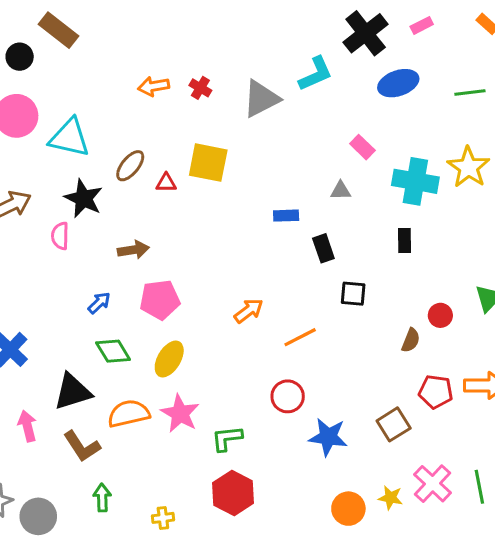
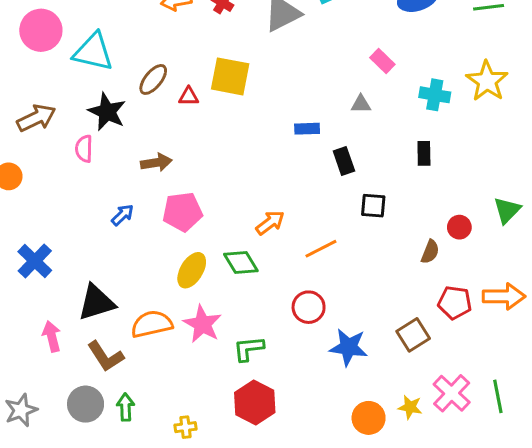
cyan cross: (415, 181) -> (435, 95), size x0.7
green diamond: (113, 351) -> (241, 263), moved
gray circle: (38, 516) -> (86, 404), moved

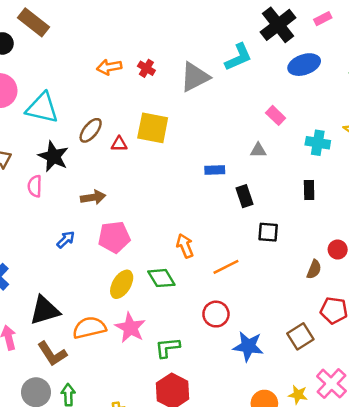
orange arrow: (270, 223) -> (185, 246), turned -75

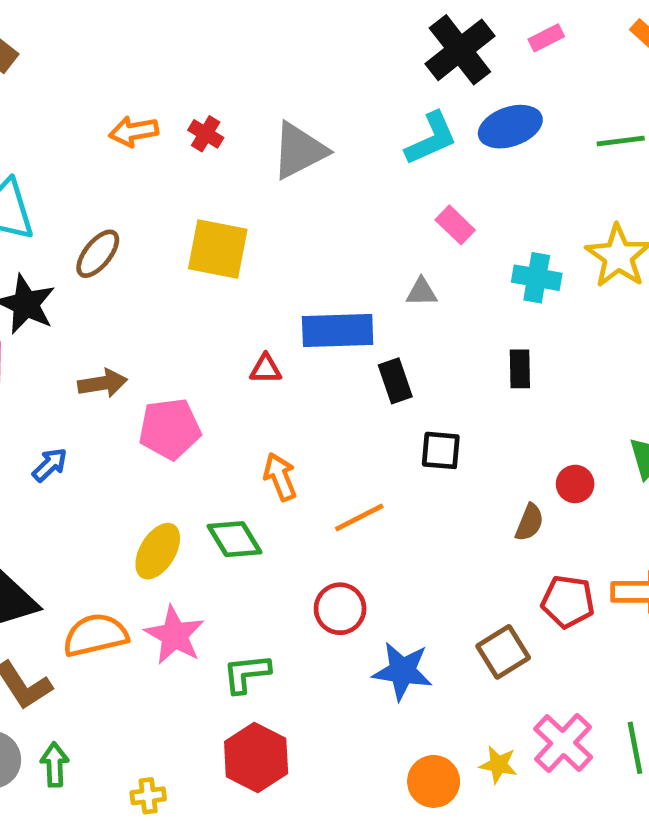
cyan L-shape: (238, 57) -> (431, 139), moved
red triangle: (119, 144) -> (266, 369), moved
blue rectangle: (215, 170) -> (338, 330), size x1.8
pink pentagon: (114, 237) -> (170, 429), moved

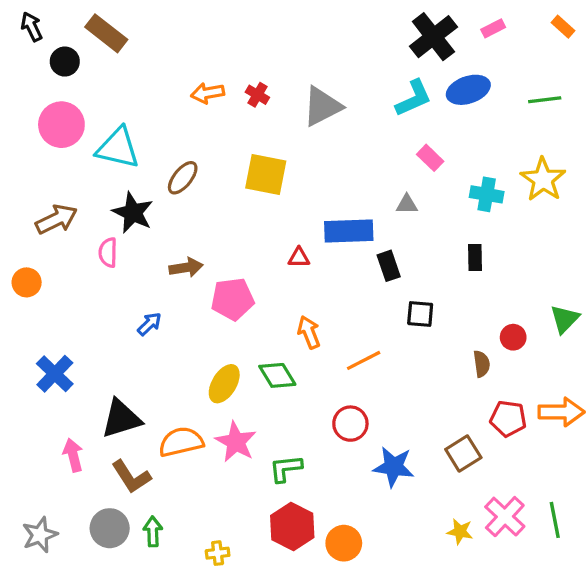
brown semicircle: (530, 522) -> (482, 364), turned -30
orange circle: (434, 781) -> (344, 543), moved

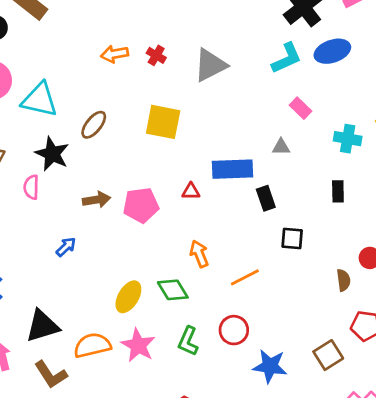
pink pentagon: (233, 299) -> (141, 205), moved
green L-shape: (286, 468) -> (188, 341), moved, turned -60

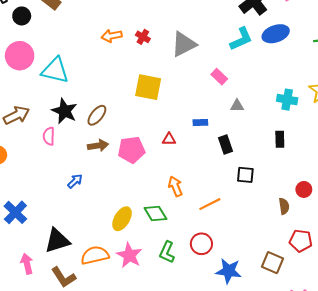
pink rectangle: (300, 108) -> (219, 77), moved
brown ellipse: (94, 125) -> (97, 115), moved
blue rectangle: (232, 169) -> (200, 123), size x0.5
brown square: (328, 355) -> (272, 263), turned -35

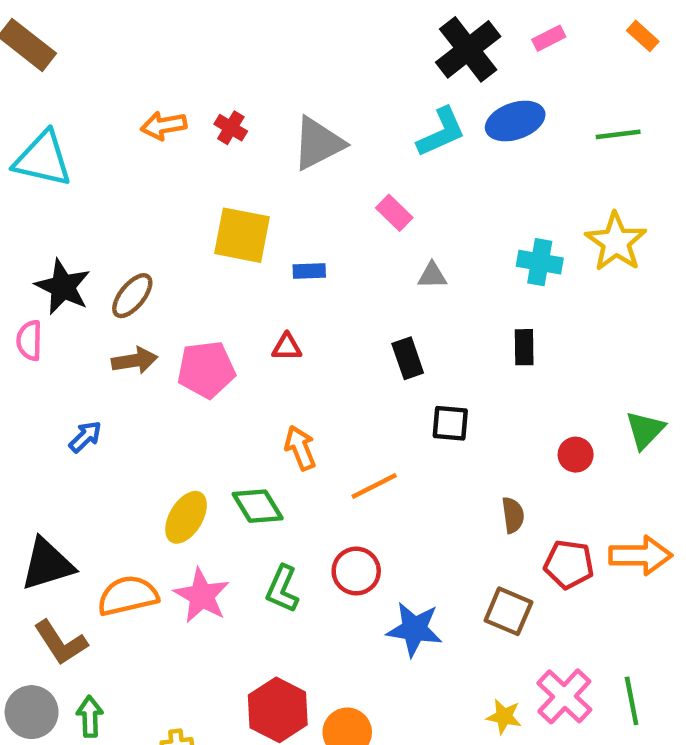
cyan triangle: (55, 70) -> (43, 159), moved
blue rectangle: (200, 123) -> (309, 271), moved
brown semicircle: (284, 206) -> (513, 515), moved

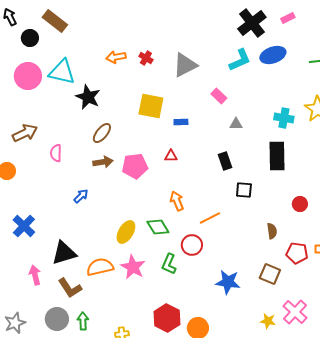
black star: (63, 287) -> (88, 97), moved
black rectangle: (524, 347) -> (277, 156), size x1.8
red circle: (356, 571) -> (192, 245), moved

